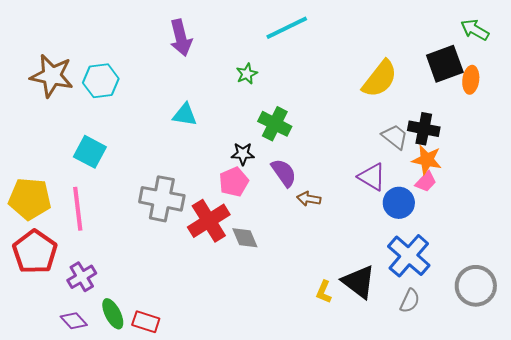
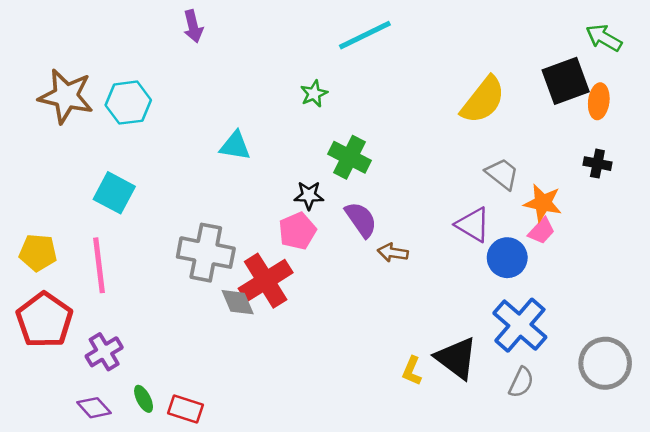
purple arrow: (181, 38) -> (193, 26), moved, size x0.7
black cross: (424, 129) -> (597, 164), moved, size x0.7
yellow pentagon: (30, 199) -> (38, 253), size x0.7
gray diamond: (245, 238) -> (238, 302), moved
green ellipse: (113, 314) -> (144, 399), size x0.7

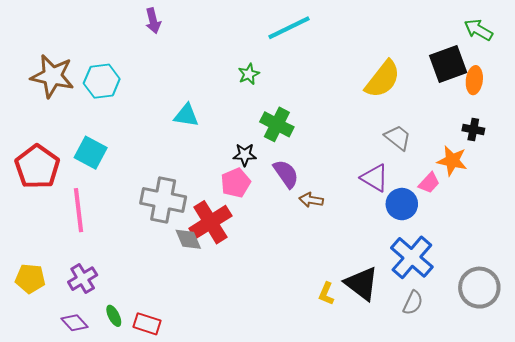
orange star: (543, 203) -> (452, 161), moved
yellow pentagon: (38, 253) -> (30, 279), moved
red pentagon: (44, 320) -> (37, 167), moved

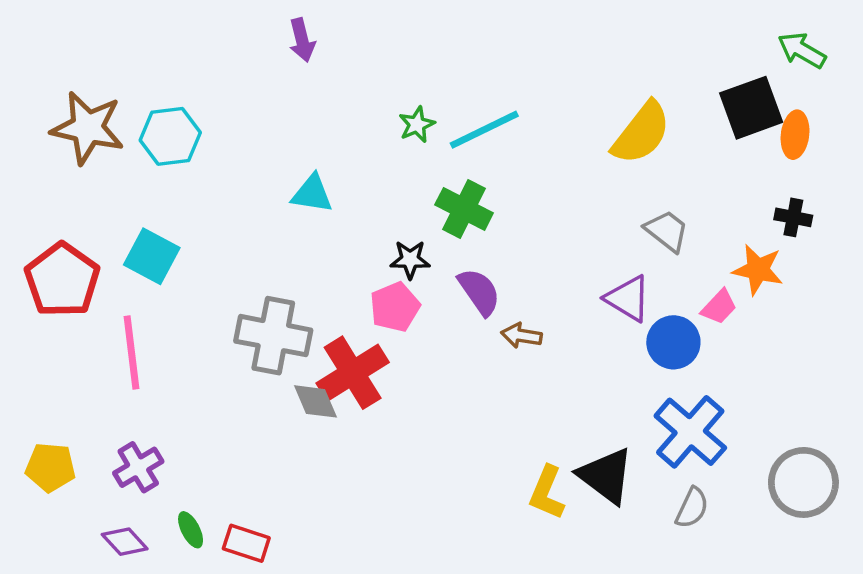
purple arrow: (153, 21) -> (302, 40), moved
cyan line: (289, 28) -> (484, 130), moved
yellow L-shape: (326, 294) -> (547, 493), size x1.4

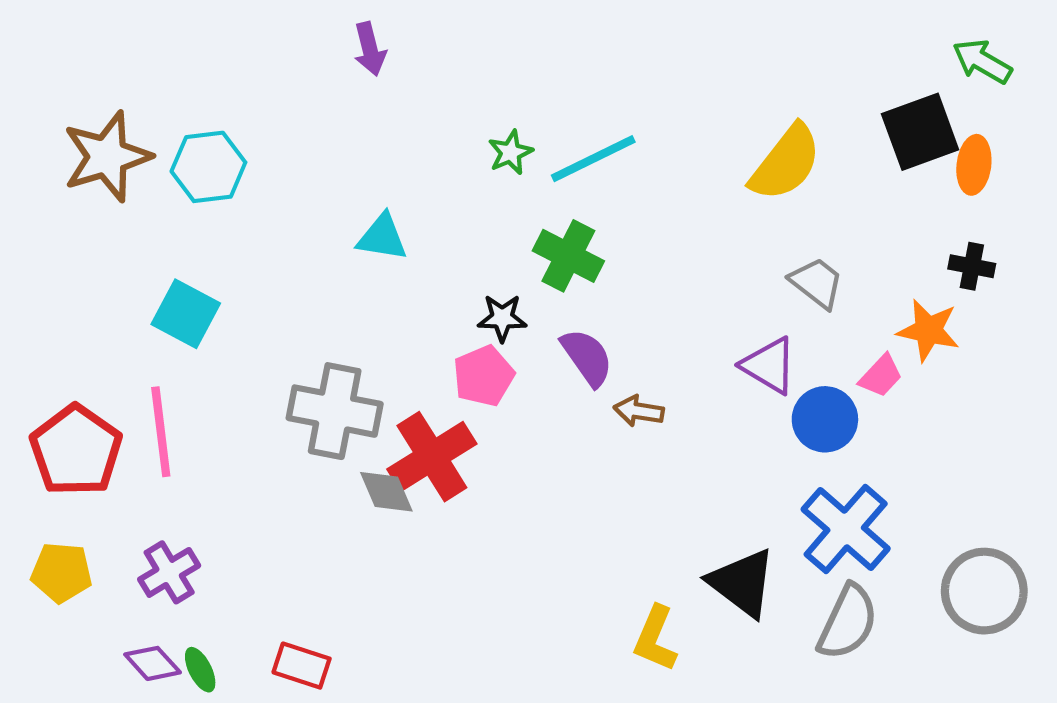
brown star: (88, 128) -> (107, 157), turned -30
red pentagon: (62, 280) -> (76, 450), moved
yellow L-shape: (547, 493) -> (655, 639), moved
gray semicircle: (692, 508) -> (848, 622), size x1.5
green ellipse: (191, 530) -> (200, 670), moved

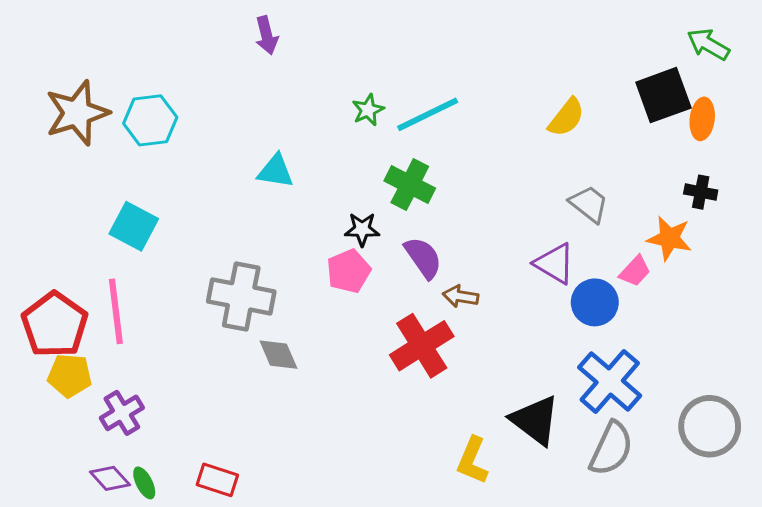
yellow semicircle: (786, 163) -> (566, 117), size x0.7
red cross: (432, 457) -> (422, 346), moved
yellow pentagon: (62, 572) -> (70, 376), moved

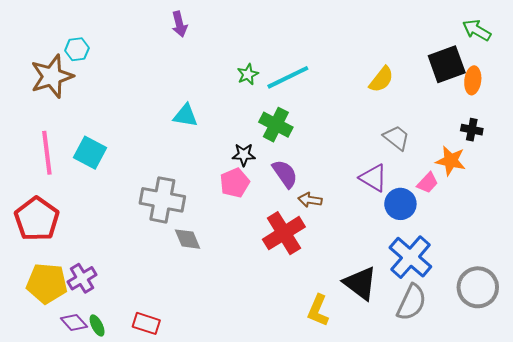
cyan hexagon: (150, 120) -> (77, 49), moved, size x0.7
pink line: (116, 311) -> (47, 153), moved
yellow pentagon: (70, 376) -> (47, 283), moved, size x1.4

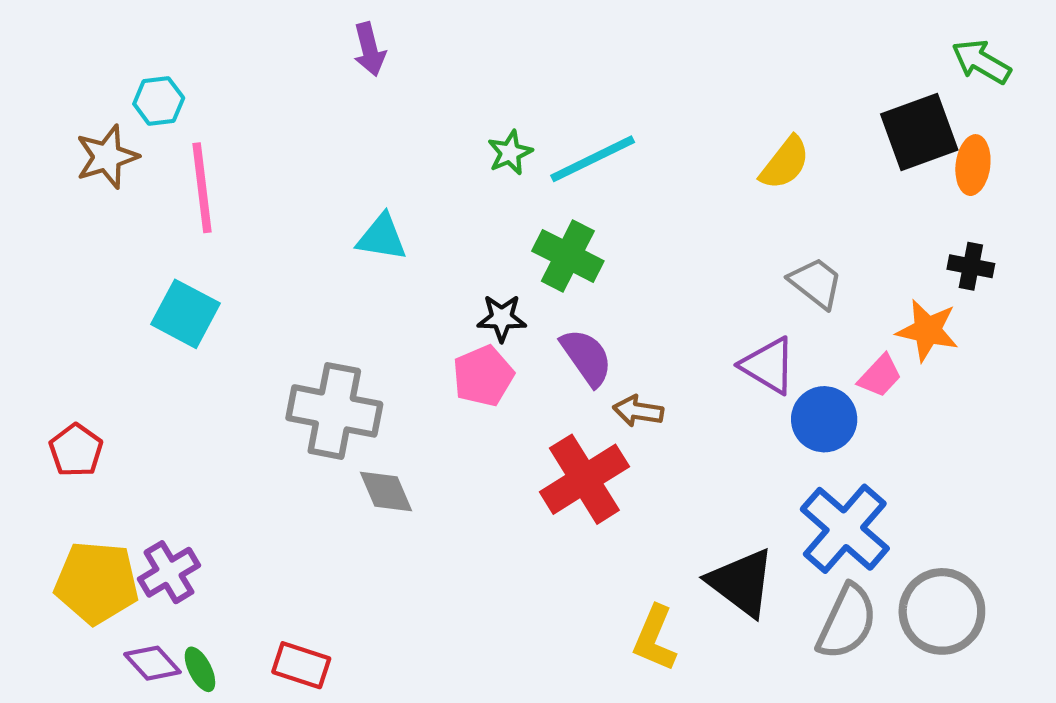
brown star: (52, 76) -> (107, 157), size x0.7
pink line: (47, 153) -> (202, 188), moved
red pentagon: (37, 219) -> (76, 450), size x0.6
gray circle: (478, 287) -> (942, 611), moved

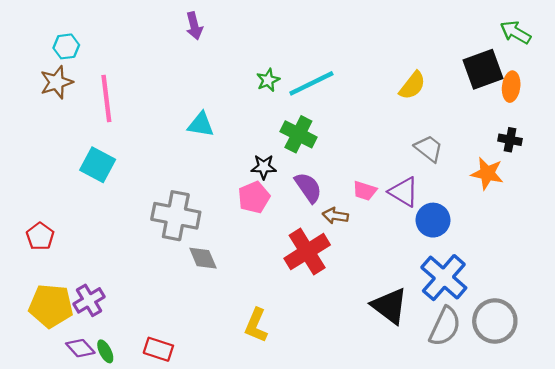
cyan hexagon: (159, 101) -> (66, 46), moved
pink trapezoid: (880, 376) -> (365, 191), moved, turned 65
yellow L-shape: (655, 638) -> (256, 325), moved

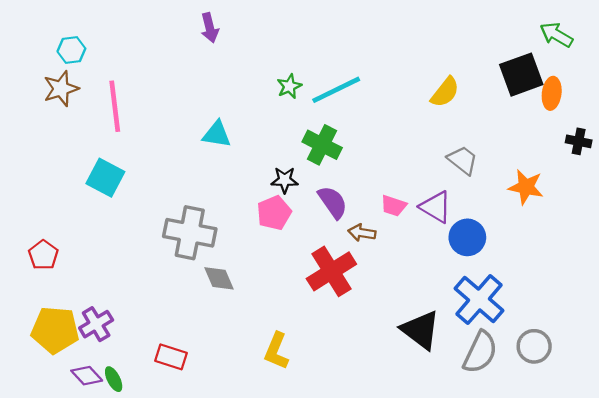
black cross: (510, 140) -> (579, 141), moved
gray circle: (495, 321) -> (534, 346), size x0.7
red rectangle: (158, 349) -> (171, 357), moved

